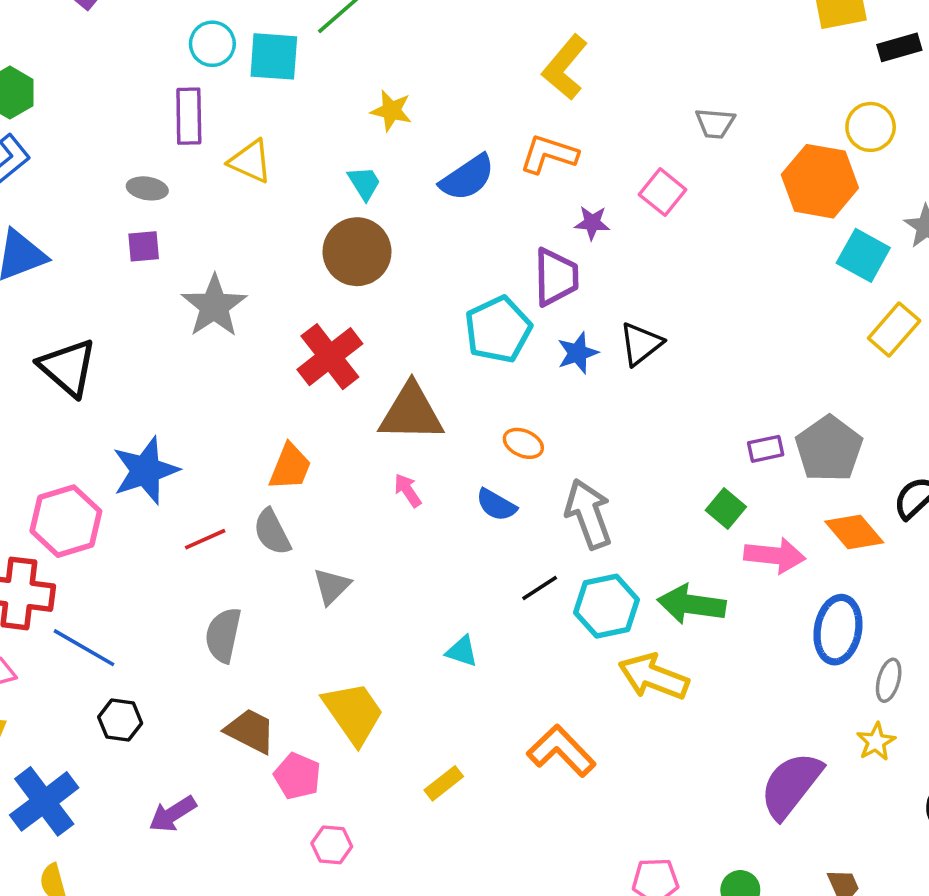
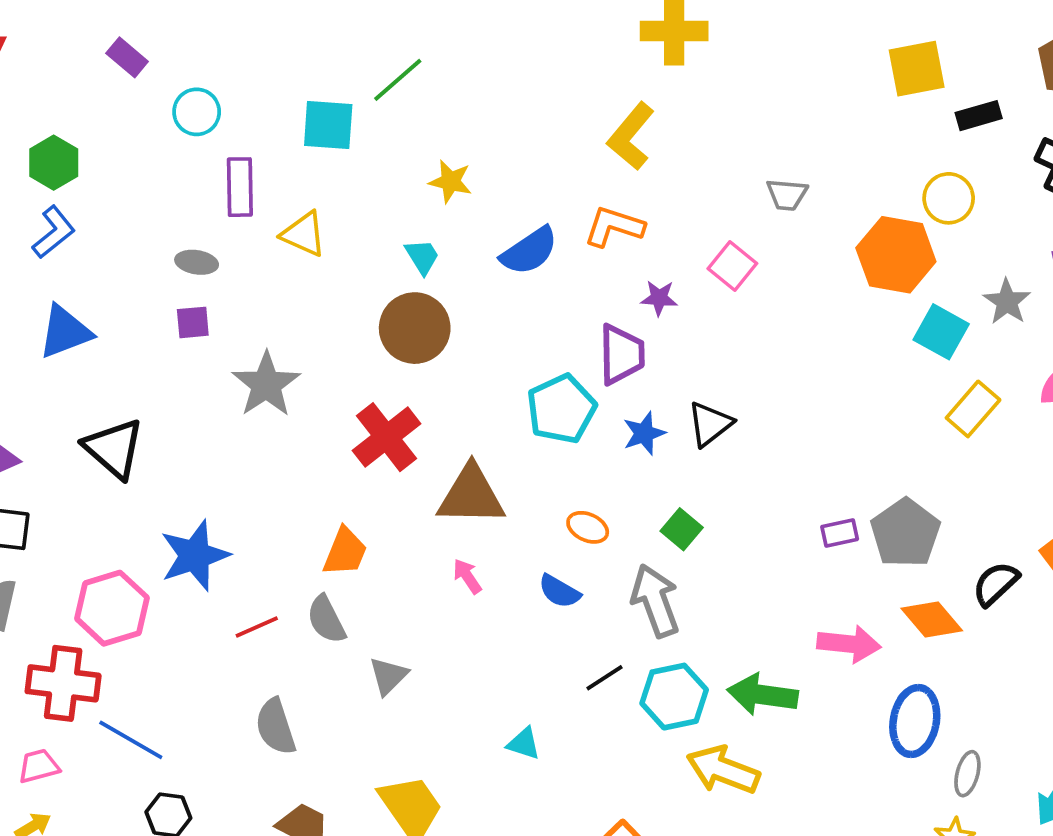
cyan circle: (212, 44) -> (197, 112), moved
green square: (726, 508) -> (682, 529), moved
gray semicircle: (223, 635) -> (276, 727), turned -30

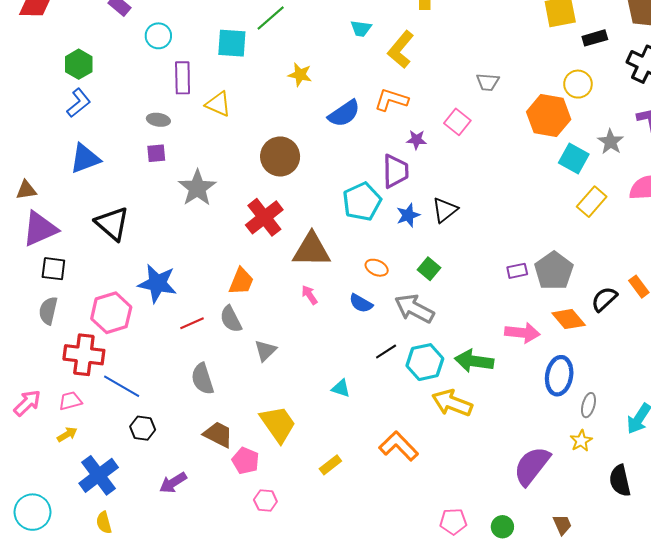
cyan trapezoid: (422, 257) -> (361, 28), moved, turned 130
blue star: (195, 556) -> (157, 283), turned 30
gray arrow: (655, 601) -> (414, 309), turned -42

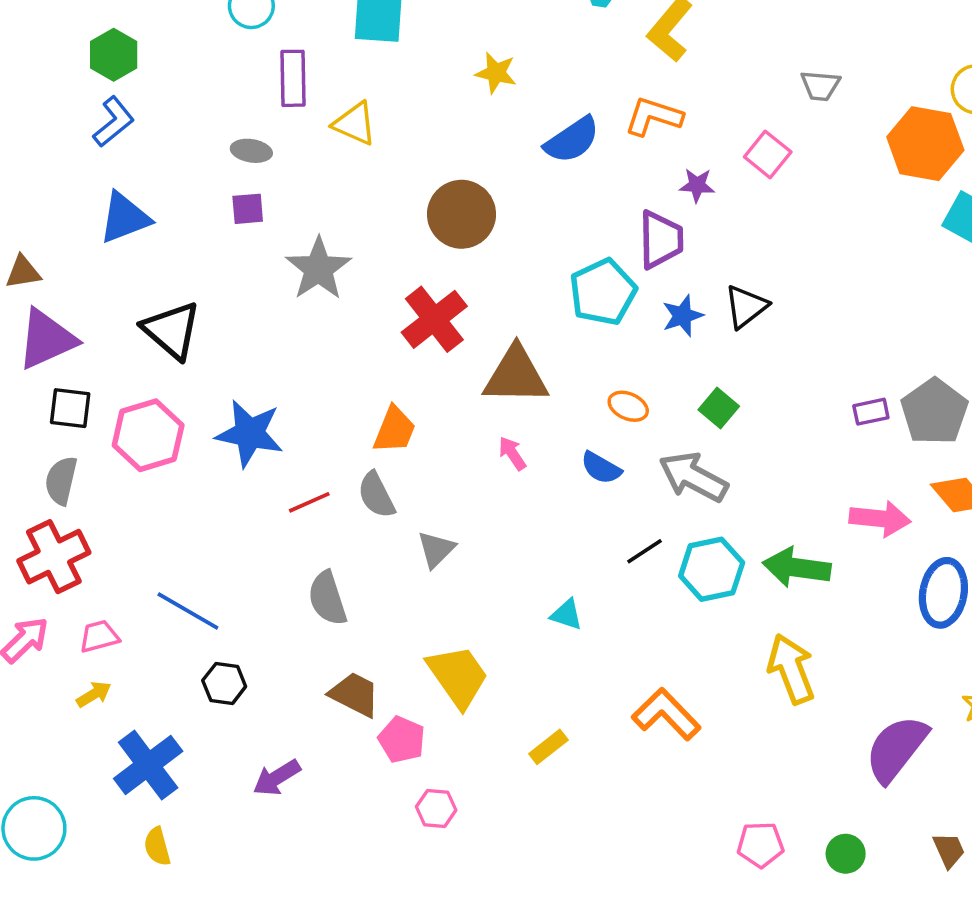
pink hexagon: (111, 313) -> (148, 435), moved
red cross: (84, 355) -> (54, 557), moved, turned -33
yellow arrow: (452, 403) -> (791, 669), moved, turned 48

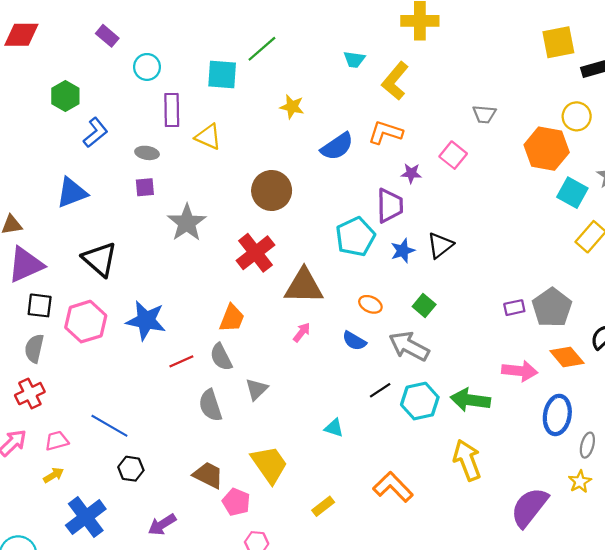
blue L-shape: (114, 122) -> (95, 132), moved
pink arrow: (512, 453) -> (302, 332), turned 72
red cross: (54, 557) -> (30, 394), size x0.7
gray semicircle: (327, 598) -> (210, 405), moved

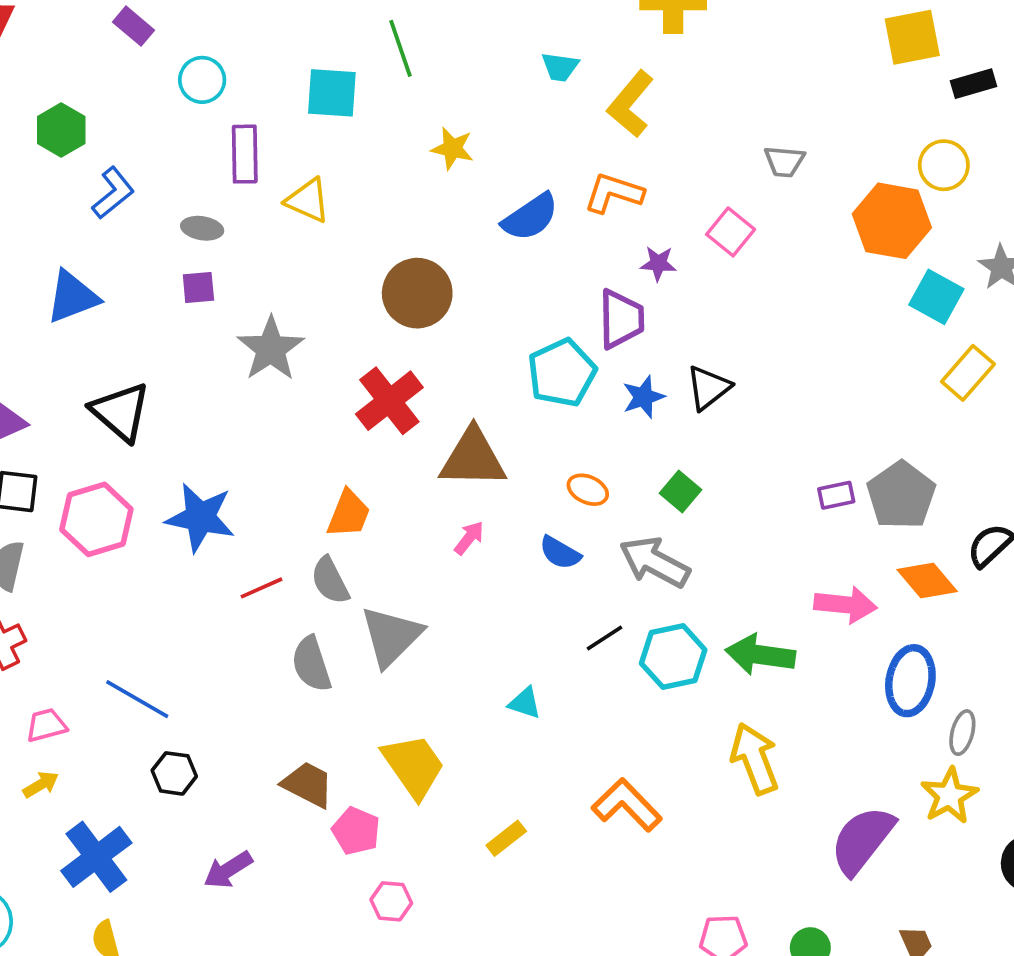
green line: (262, 49) -> (401, 48), turned -68
gray triangle: (257, 389) -> (391, 636), size x1.6
yellow star: (580, 482) -> (949, 796), size x1.4

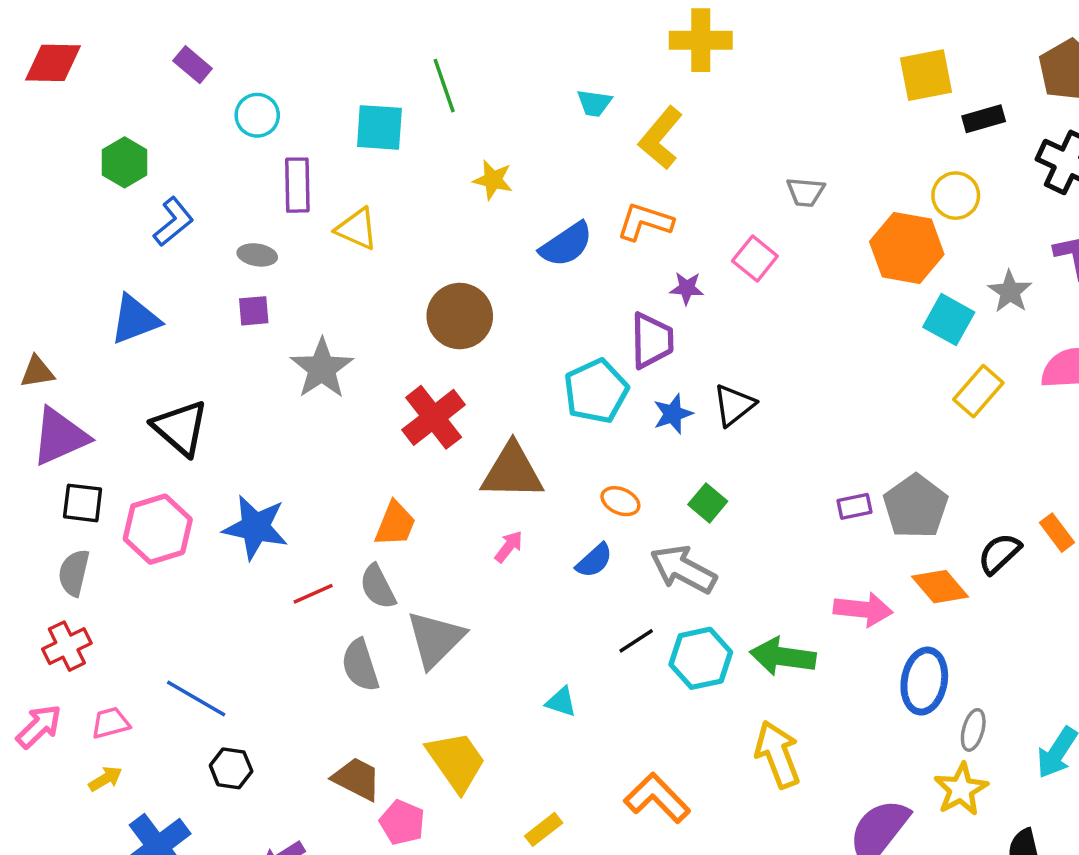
blue semicircle: (560, 553) -> (594, 561), turned -72

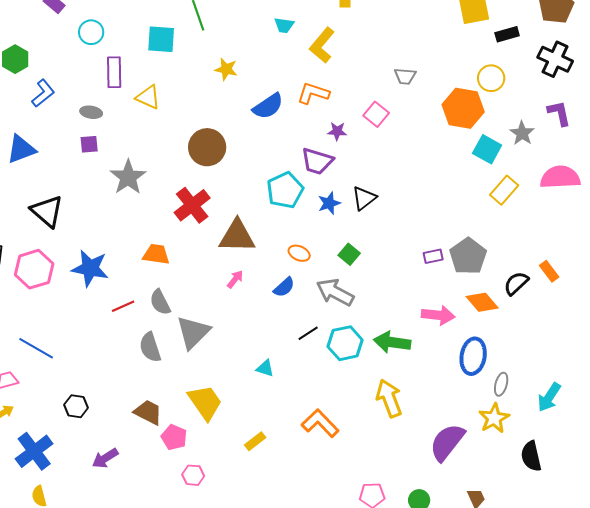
purple trapezoid: (652, 341) -> (317, 161), turned 108
orange trapezoid: (395, 524) -> (156, 254), moved, turned -104
blue line: (196, 698) -> (36, 348), moved

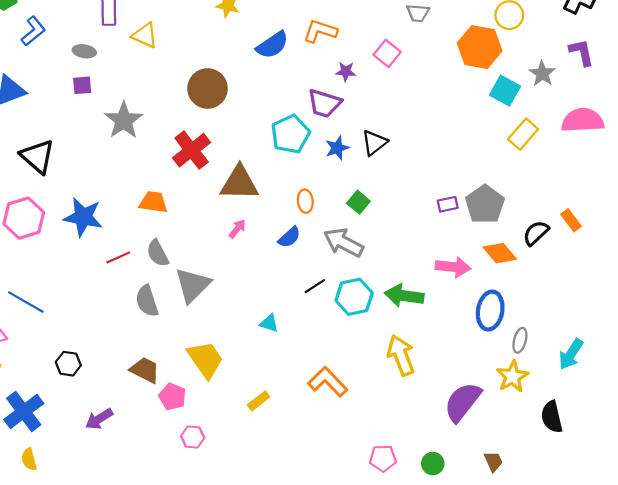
orange ellipse: (299, 253) -> (305, 201), turned 60

